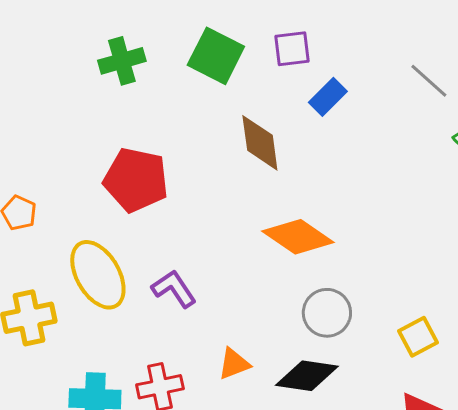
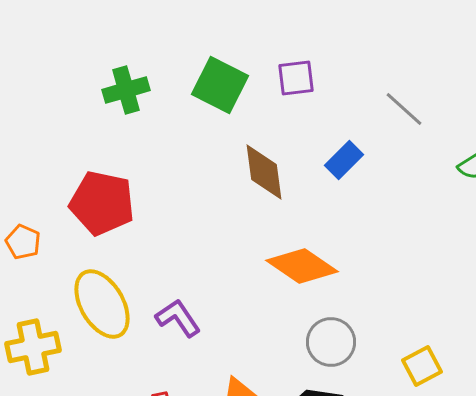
gray line: (429, 81) -> (404, 109), moved
blue rectangle: (328, 97) -> (344, 160), moved
red pentagon: (136, 180) -> (102, 203), moved

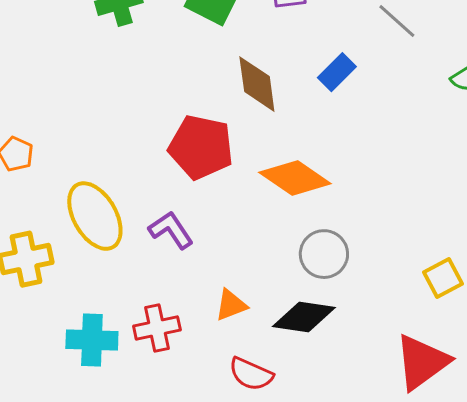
red pentagon: (102, 203) -> (201, 147), moved
yellow square: (422, 366) -> (443, 278), moved

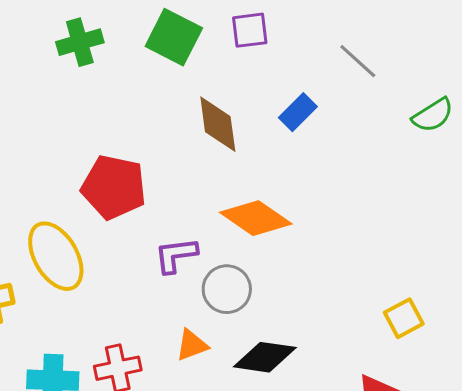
red pentagon: (201, 147) -> (114, 187), moved
purple L-shape: (171, 230) -> (176, 255), moved, turned -63
gray circle: (324, 254) -> (227, 289), moved

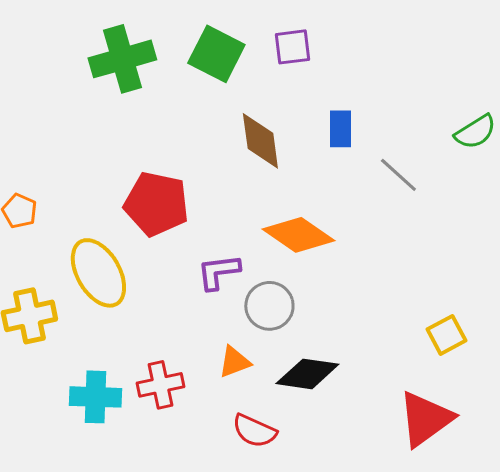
green cross: (80, 42) -> (122, 59), size x1.4
gray line: (358, 61) -> (398, 175), moved
blue rectangle: (298, 112) -> (340, 129), turned -45

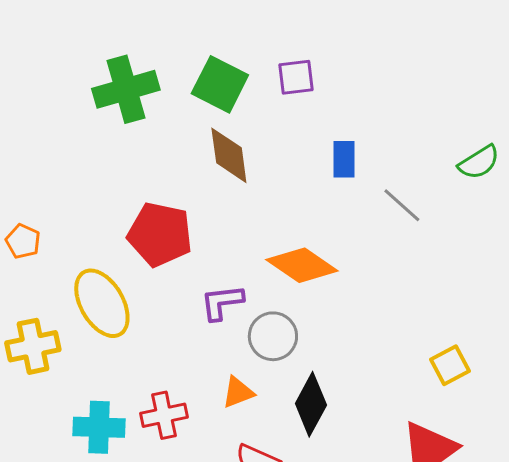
brown diamond: (260, 141) -> (229, 155), moved
black diamond: (307, 374) -> (311, 404), turned -70

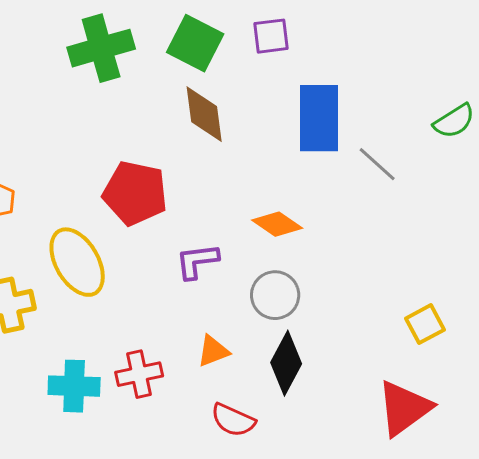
blue rectangle: (344, 159) -> (319, 118), size x1.8
orange diamond: (302, 265) -> (277, 224), size x0.7
gray circle: (273, 336) -> (275, 295), moved

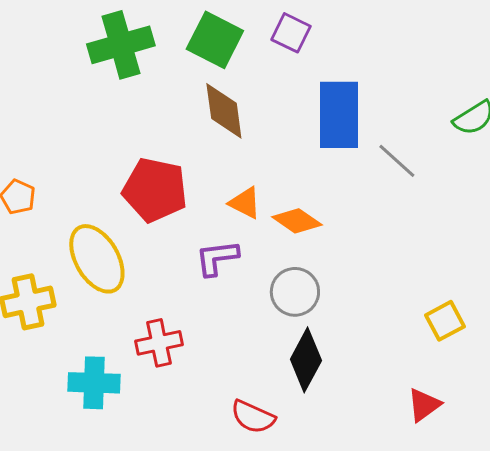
purple square: (271, 36) -> (291, 33), turned 33
orange triangle: (213, 351) -> (245, 203), moved, turned 48
red cross: (139, 374) -> (159, 343), moved
red triangle: (404, 408) -> (424, 405), size x0.6

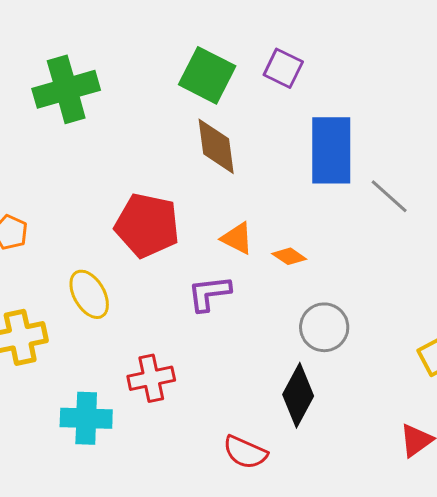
green cross: (121, 45) -> (66, 89), moved
orange diamond: (297, 221) -> (289, 256), size x0.7
yellow ellipse: (97, 259) -> (89, 294), size x0.7
gray circle: (295, 292) -> (324, 327), moved

